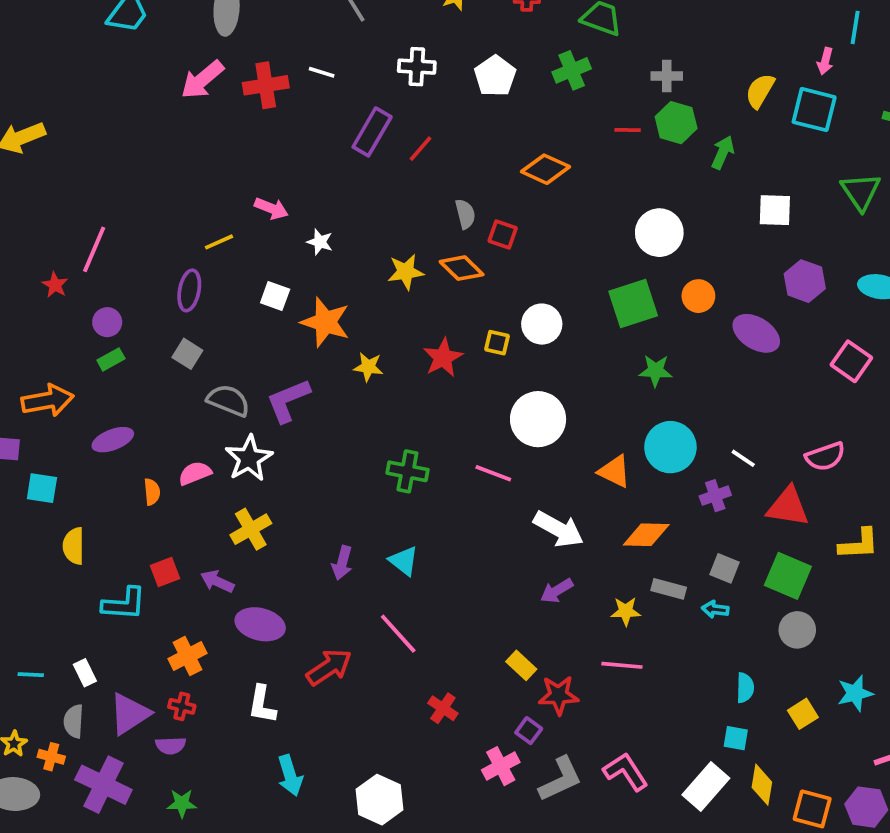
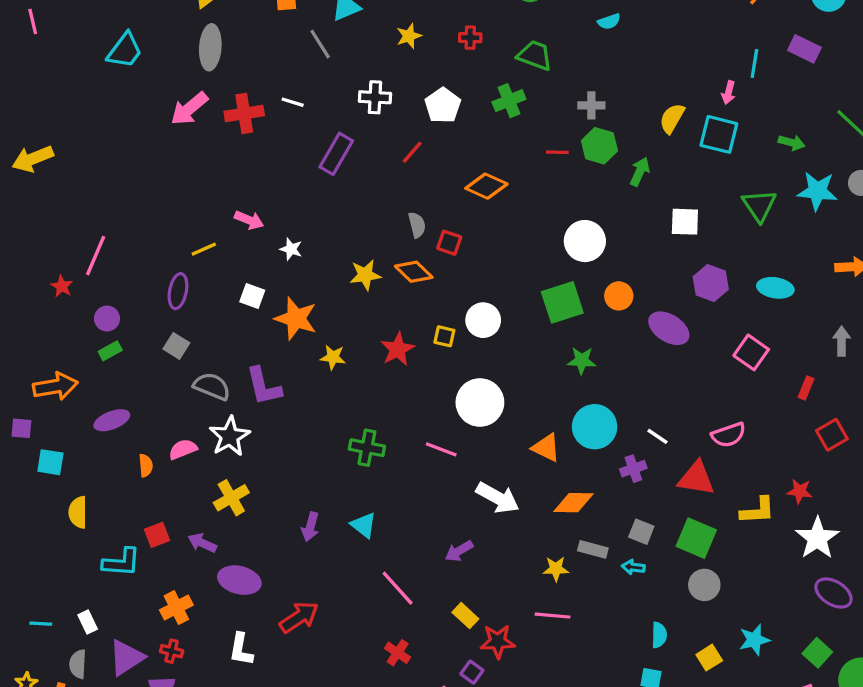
red line: (421, 149) -> (412, 152), moved
purple L-shape: (288, 400) -> (264, 386), turned -81
purple arrow: (557, 591) -> (459, 551), moved
pink line: (398, 634) -> (398, 588), moved

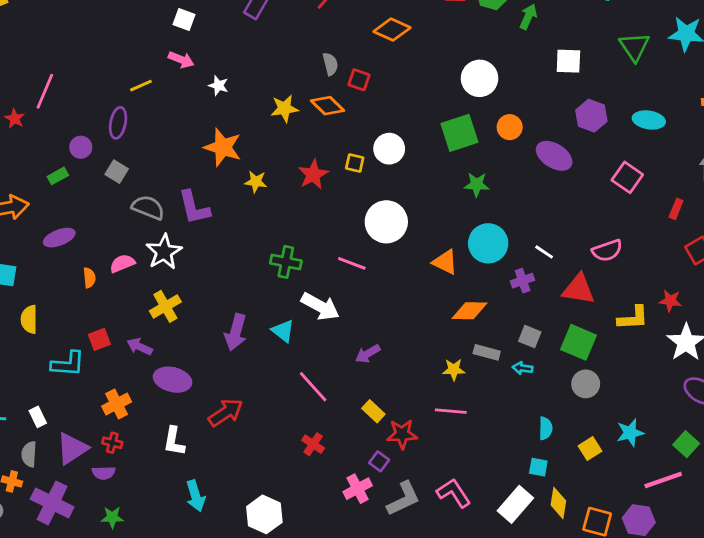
white square: (252, 296) -> (184, 20), moved
purple circle: (107, 319) -> (81, 147), moved
white arrow: (498, 498) -> (320, 306), moved
purple arrow: (310, 527) -> (236, 332), size x1.4

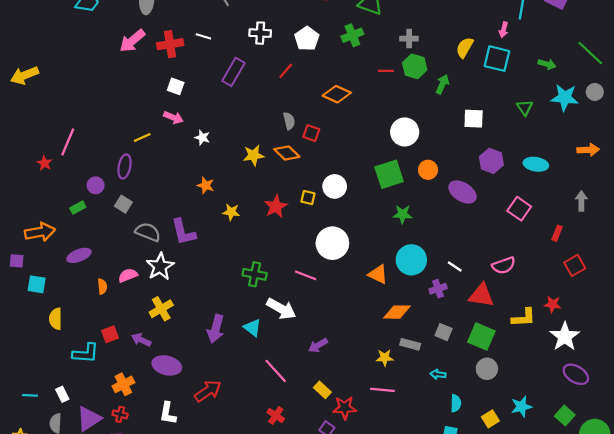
green triangle: (634, 47) -> (525, 108), size x0.7
orange star: (223, 147) -> (206, 185), size x0.6
cyan arrow: (523, 368) -> (438, 374), moved

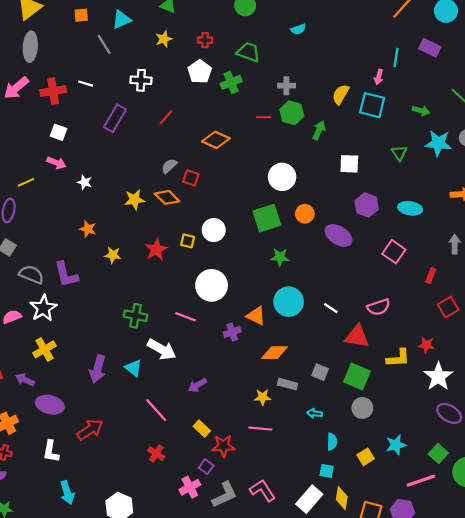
white pentagon: (307, 39) -> (200, 72), moved
gray semicircle: (289, 121) -> (169, 166), turned -119
purple cross: (438, 289) -> (232, 332), moved

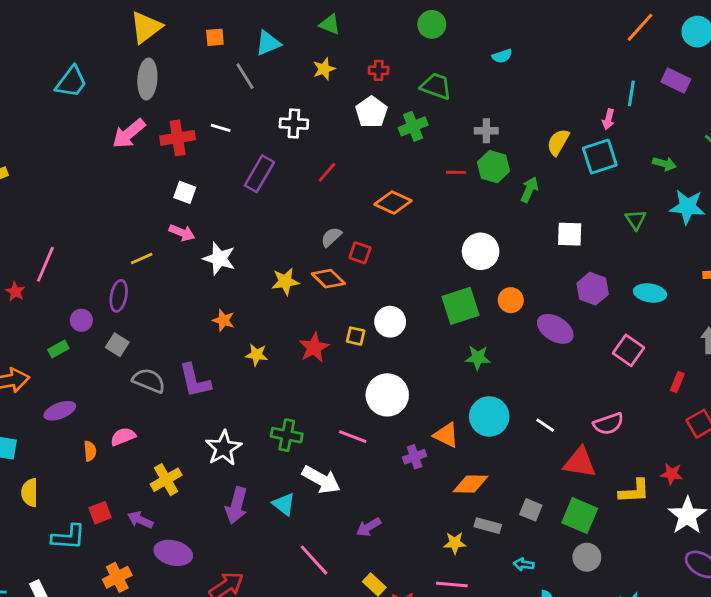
cyan square: (372, 105) -> (600, 157), turned -32
white star: (85, 182) -> (219, 259), size x1.6
white star: (43, 308) -> (224, 448), moved

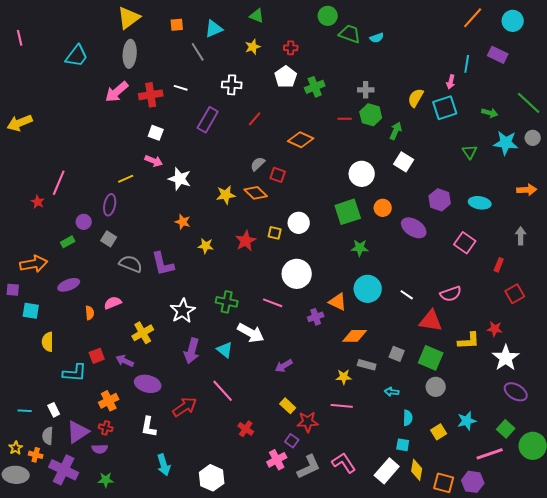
green trapezoid: (436, 86) -> (350, 34), moved
white square: (570, 234) -> (404, 162), moved, turned 30
pink line: (314, 560) -> (223, 391), moved

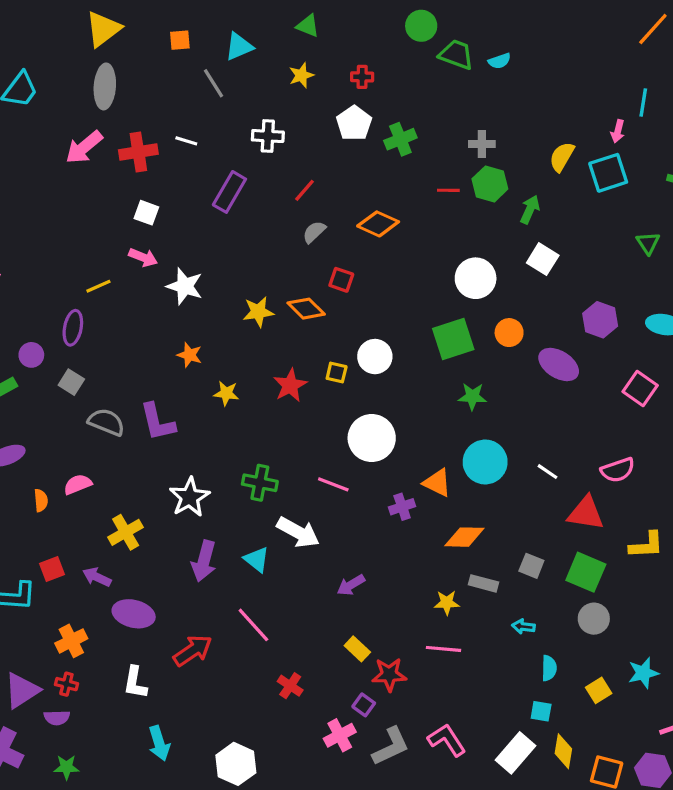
gray semicircle: (258, 164) -> (314, 232), moved

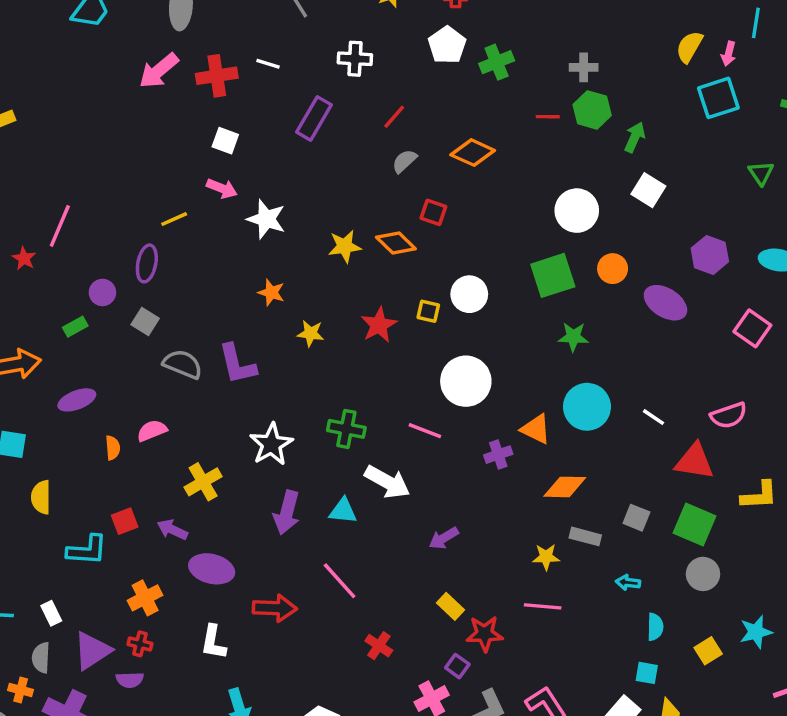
yellow semicircle: (562, 157) -> (689, 47), moved
cyan triangle: (257, 559) -> (343, 511), turned -32
red arrow: (193, 651) -> (275, 608), turned 36

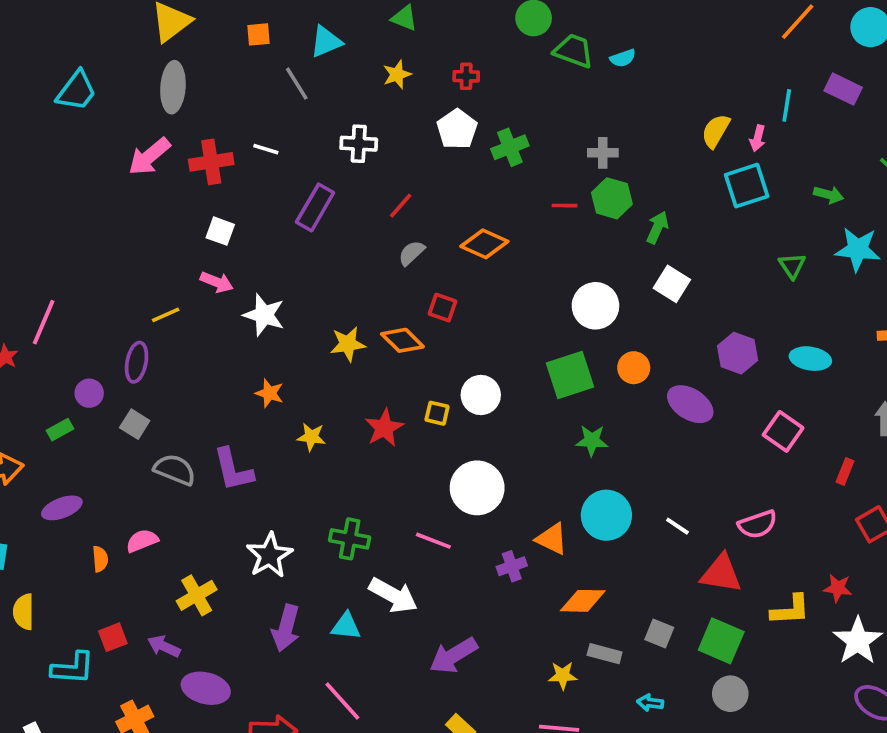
purple arrow: (444, 538) -> (453, 655), size x1.5

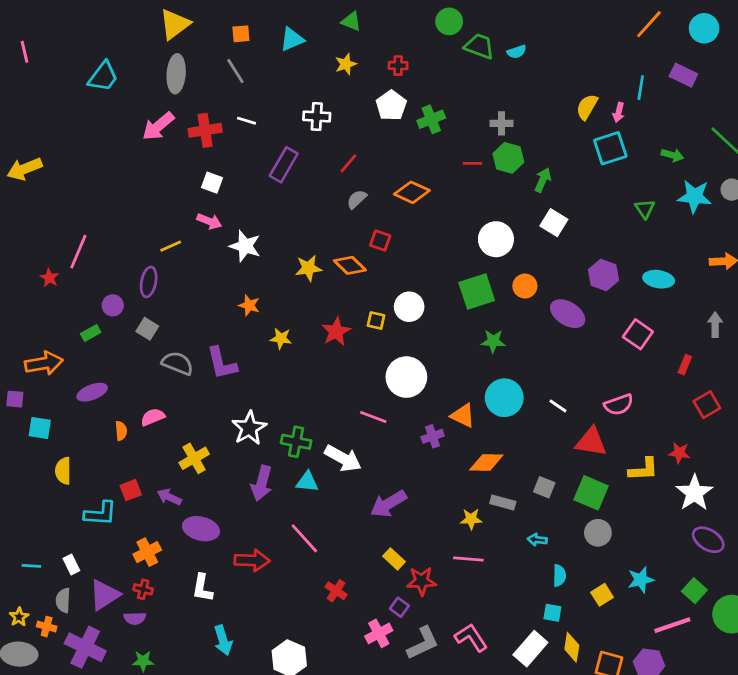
gray line: (297, 84) -> (235, 71), moved
green cross: (350, 539) -> (296, 442), moved

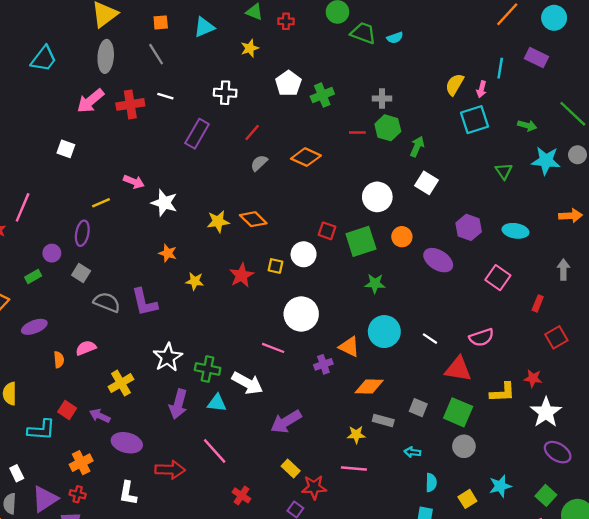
red cross: (398, 66) -> (286, 21), moved
white square: (212, 183) -> (66, 149), moved
red square: (380, 241) -> (327, 231), moved
red square: (131, 490) -> (67, 410), turned -36

